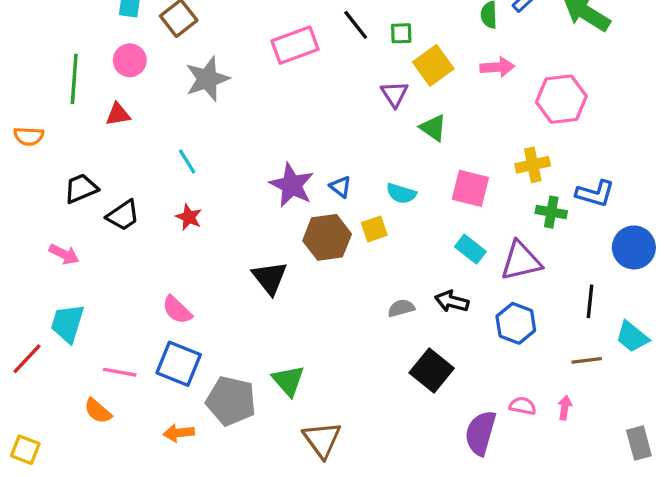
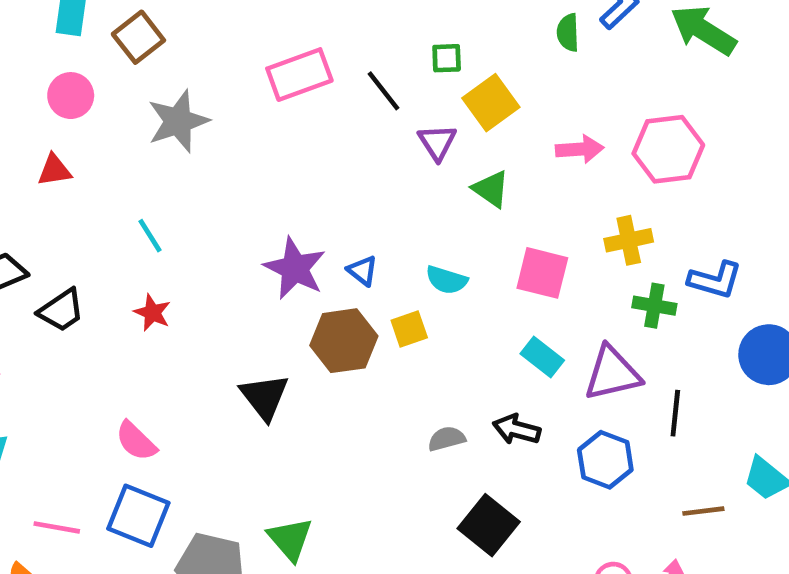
black line: (356, 25) -> (384, 91), moved
pink arrow: (497, 67) -> (580, 149), moved
black line: (590, 301) -> (675, 413), moved

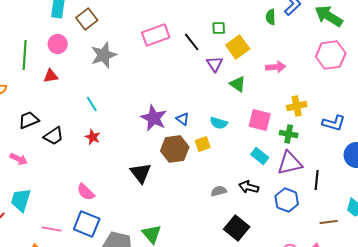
pink hexagon: (668, 149) -> (331, 55), moved
green cross: (654, 306) -> (289, 134), moved

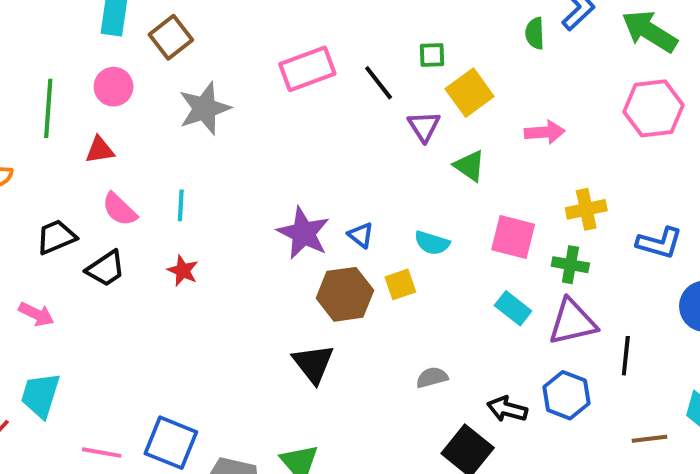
cyan line: (92, 104) -> (181, 205), turned 35
black triangle: (141, 173) -> (313, 364), moved
black arrow: (249, 187) -> (507, 409), moved
pink semicircle: (86, 192) -> (119, 209), moved

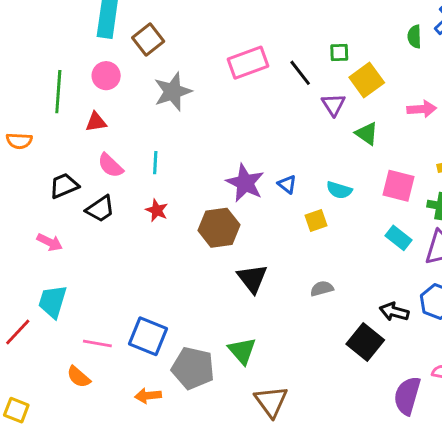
brown hexagon: (345, 294) -> (219, 228), moved
gray semicircle: (432, 377) -> (322, 289), moved

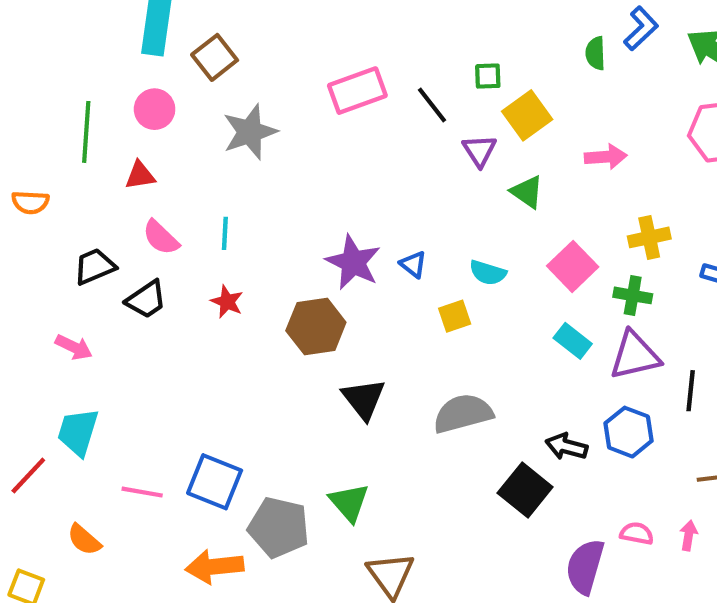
pink square: (399, 186) -> (573, 266), turned 32
gray semicircle: (322, 289) -> (463, 413), size x1.8
orange semicircle: (79, 377) -> (84, 540), moved
orange arrow: (148, 396) -> (215, 567), size x1.5

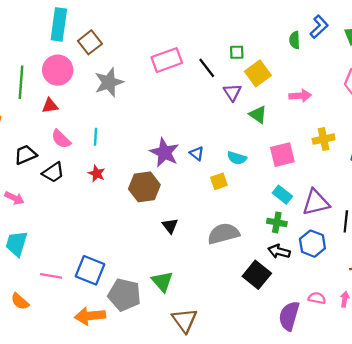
pink circle: (155, 109) -> (58, 70), size x1.4
pink square: (573, 266) -> (282, 155), turned 30
green cross: (633, 295) -> (277, 222), moved
black triangle: (364, 399) -> (170, 226), size x0.7

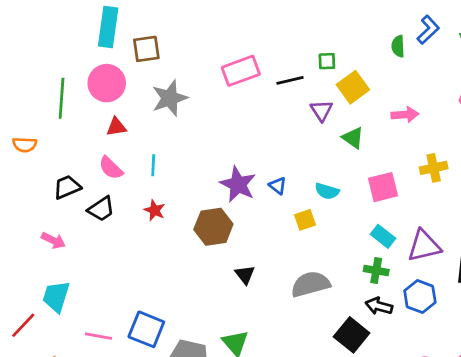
brown square: (90, 42) -> (146, 49), turned 30
black line: (207, 68) -> (290, 80), turned -65
red triangle: (50, 106) -> (116, 127), moved

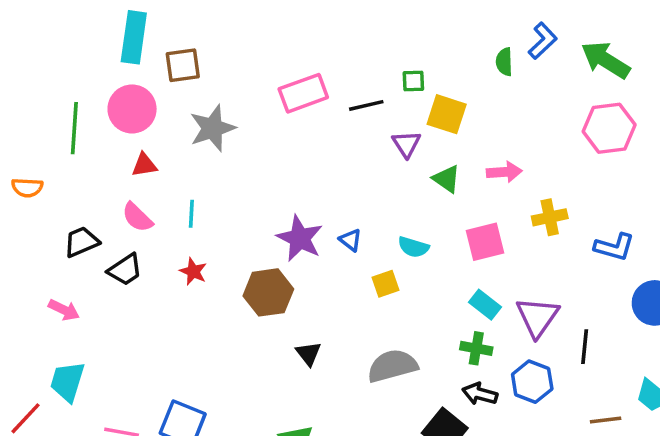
yellow square: (353, 87) -> (447, 114), turned -36
pink arrow: (405, 115) -> (504, 172), moved
purple triangle: (424, 246) -> (537, 317), turned -42

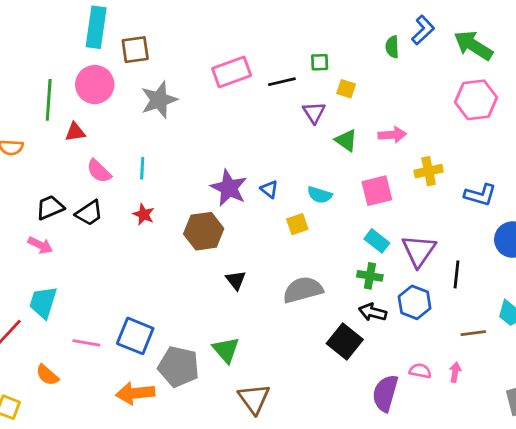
yellow square: (447, 114) -> (346, 89), size x0.6
red triangle: (144, 165) -> (75, 132), moved
black trapezoid: (81, 242) -> (50, 207), moved

